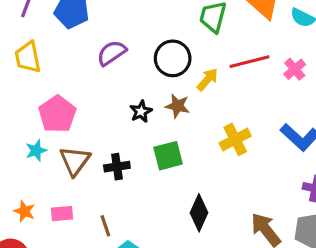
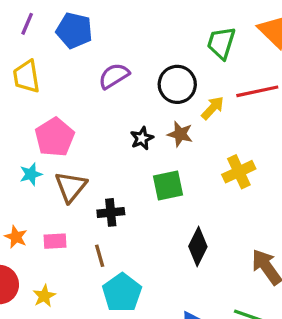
black cross: (117, 167) -> (111, 212), moved

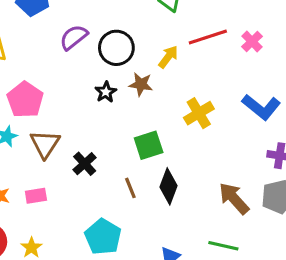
black circle: (177, 84) -> (116, 48), moved
green square: (168, 186) -> (149, 145), moved
black cross: (111, 212) -> (85, 164), turned -30
brown line: (100, 256) -> (130, 188), moved

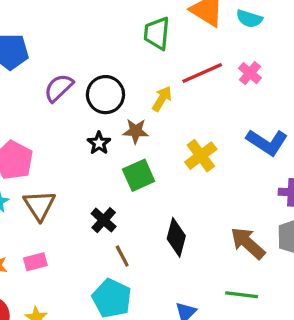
green square: (149, 145) -> (139, 175), moved
black cross: (85, 164) -> (104, 220), moved
brown line: (130, 188) -> (122, 256), moved

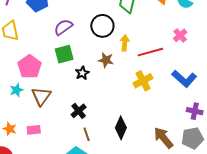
red line: (202, 73) -> (150, 52), moved
black circle: (105, 95) -> (102, 26), moved
yellow arrow: (162, 99) -> (125, 43), turned -35
black star: (99, 143) -> (82, 73), moved
green square: (139, 175) -> (64, 54), moved

